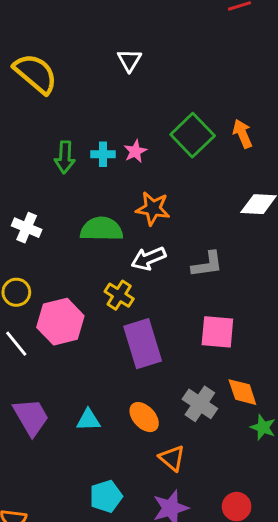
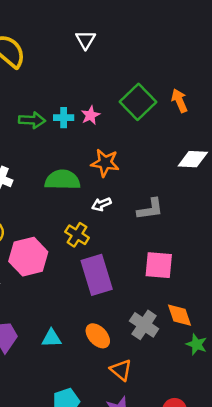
green arrow: (65, 157) -> (32, 120), turned -90
white arrow: (148, 258) -> (101, 204), size x0.7

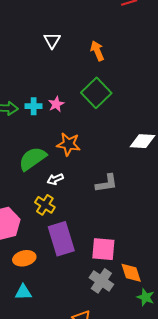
orange arrow: (179, 101) -> (97, 51), moved
green semicircle: (62, 180) -> (33, 159), turned -36
white arrow: (101, 204) -> (55, 179), moved
pink square: (159, 265) -> (103, 249), moved
orange ellipse: (98, 336) -> (24, 258), moved, turned -60

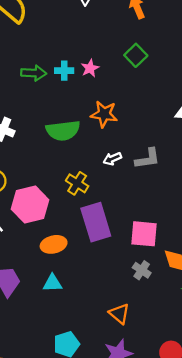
green square: (96, 93) -> (136, 55), size x0.7
green semicircle: (33, 159) -> (63, 131), turned -152
white arrow: (55, 179) -> (112, 159), moved
gray cross: (101, 281) -> (142, 270), size x0.7

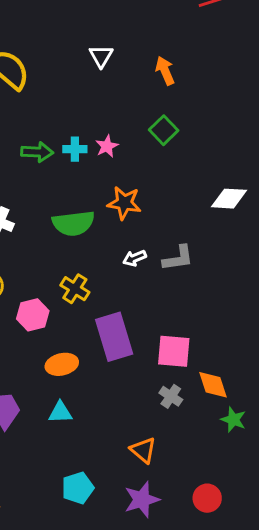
yellow cross: (77, 183) -> (75, 289), moved
pink hexagon: (30, 204) -> (33, 315), size x0.7

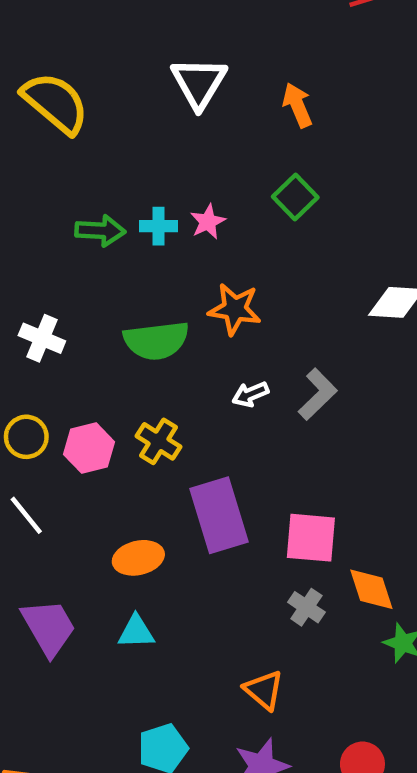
white triangle: (101, 56) -> (199, 83), size x1.5
gray L-shape: (178, 258) -> (318, 394), turned -36
pink hexagon: (33, 315) -> (89, 448), moved

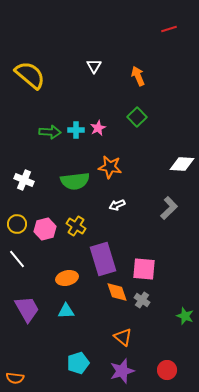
white triangle: (199, 83) -> (94, 66), size x0.6
gray L-shape: (318, 394) -> (169, 208), moved
orange diamond: (371, 589) -> (117, 292), moved

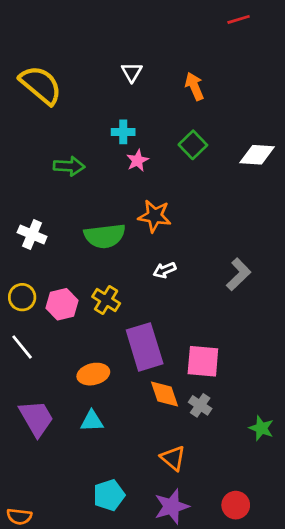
cyan cross: (76, 130) -> (123, 132), moved
white diamond: (182, 164) -> (257, 155), moved

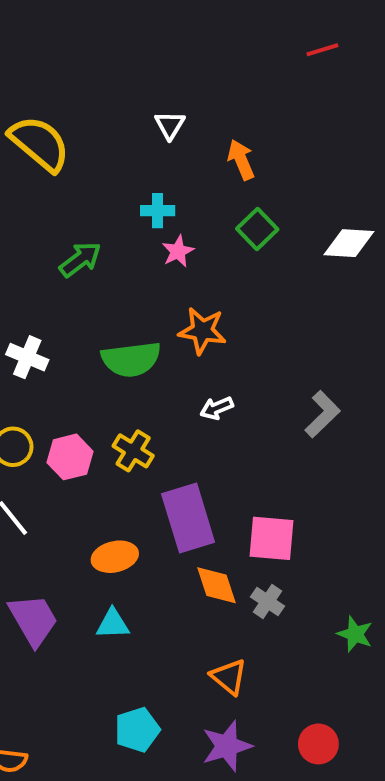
orange arrow: (194, 86) -> (241, 160), moved
green arrow: (69, 166) -> (80, 259), turned -40

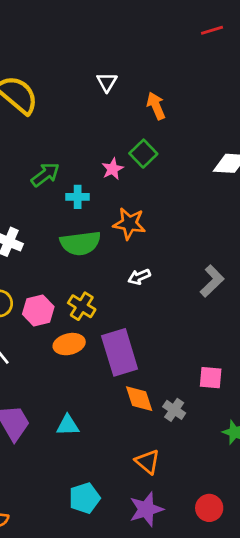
cyan cross: (158, 211) -> (78, 197), moved
green square: (257, 229) -> (143, 154), moved
pink square: (272, 538) -> (211, 378), moved, size x0.7
orange ellipse: (115, 557) -> (69, 344), moved

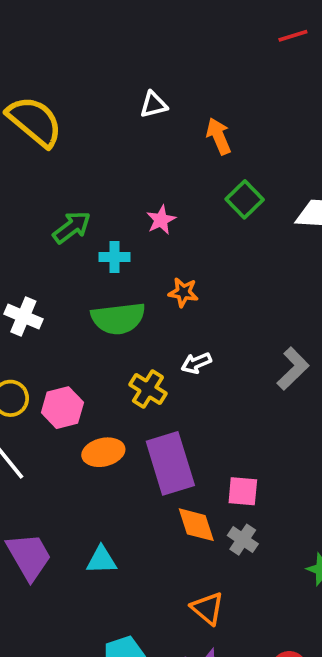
white triangle: (107, 82) -> (154, 105), turned 45
green square: (143, 154) -> (245, 199), moved
orange star: (129, 224) -> (183, 292), size x0.7
yellow cross: (82, 306) -> (148, 389), moved
pink square: (211, 378) -> (243, 491), moved

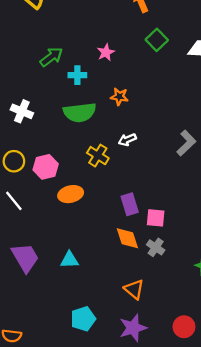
purple rectangle: (170, 463) -> (130, 204), moved, size x0.6

